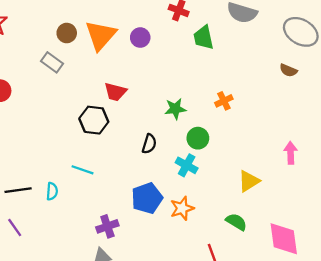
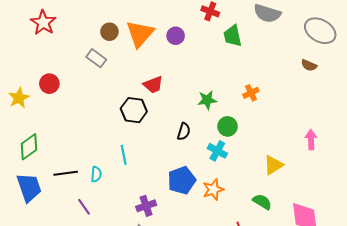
red trapezoid: (115, 92) -> (153, 85), turned -35
cyan line: (83, 170) -> (124, 155), turned 60
purple line: (15, 228) -> (84, 207), moved

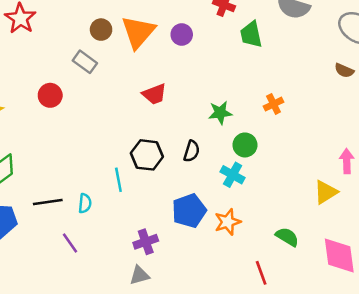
red circle: (49, 84) -> (50, 95), moved
black hexagon: (134, 110) -> (147, 155), moved
yellow triangle: (273, 165) -> (326, 192), moved

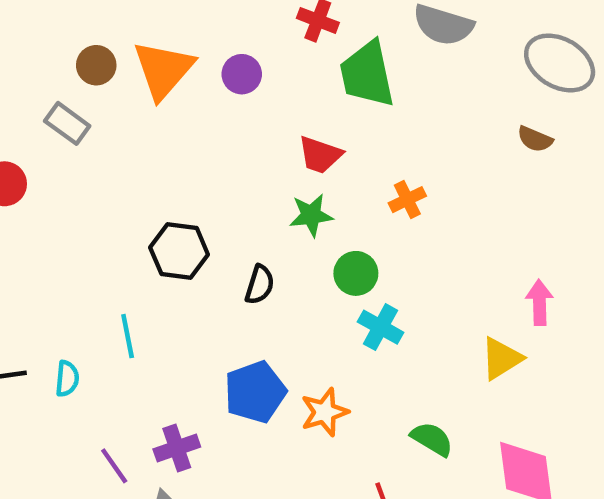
green trapezoid: (251, 35) -> (367, 74), size x1.4
red trapezoid: (154, 94) -> (320, 155), moved, turned 40
black hexagon: (147, 155) -> (179, 251), moved
cyan cross: (233, 175) -> (380, 327), moved
purple line: (70, 243) -> (114, 466), moved

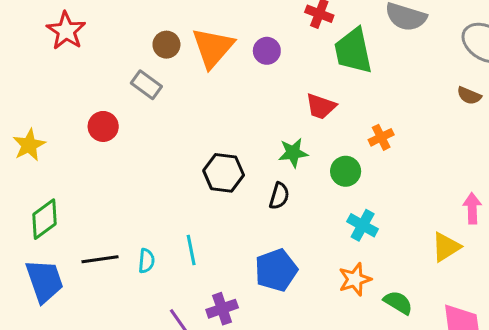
green star: (311, 215) -> (293, 153), moved
green circle: (356, 273) -> (346, 171), moved
cyan line: (128, 336) -> (191, 250), moved
orange star: (325, 412) -> (355, 279), moved

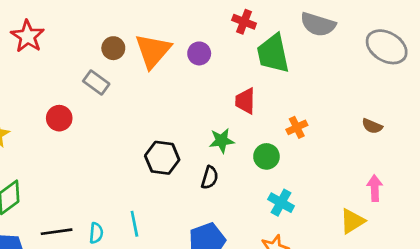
brown semicircle: (469, 96) -> (372, 126), moved
red trapezoid: (321, 106) -> (245, 101), turned 72

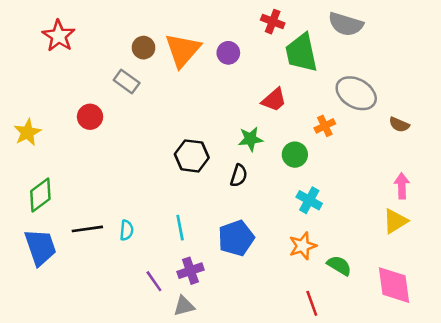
gray ellipse: (387, 47) -> (356, 93), moved
red trapezoid: (245, 101) -> (274, 100), turned -132
yellow triangle: (352, 221) -> (395, 221), moved
cyan line: (134, 224) -> (180, 228), moved

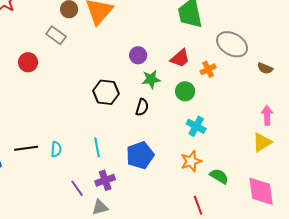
purple circle: (228, 53) -> (138, 55), moved
red trapezoid: (274, 100) -> (180, 58), moved

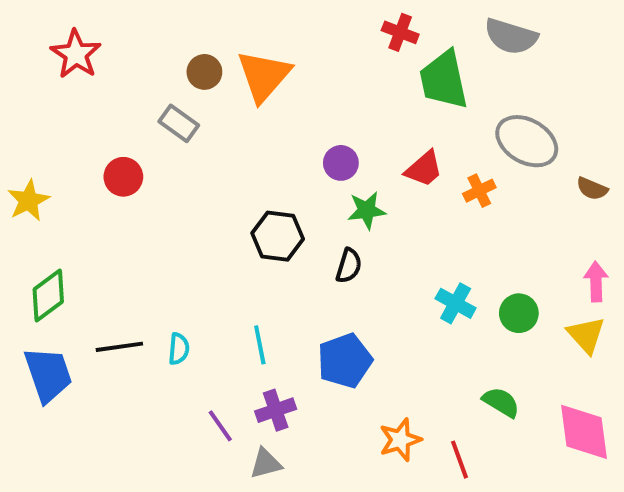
green circle: (185, 91) -> (519, 313), moved
yellow triangle: (262, 142) -> (586, 335), turned -40
orange star: (191, 161) -> (400, 440), moved

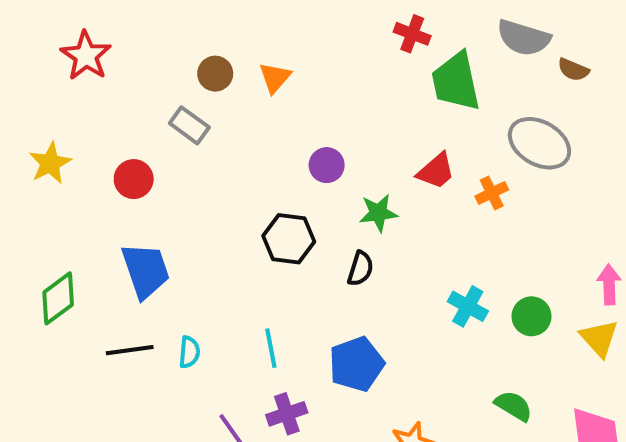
orange triangle: (264, 76) -> (275, 78), size x0.6
purple circle: (341, 163) -> (327, 165), moved
brown semicircle: (592, 189) -> (573, 70), moved
yellow star: (28, 201) -> (50, 163), moved
blue trapezoid: (48, 375) -> (146, 271), moved

